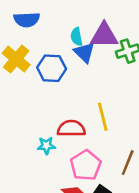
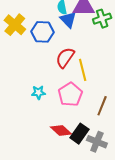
red semicircle: (71, 128) -> (65, 58), moved, turned -55
pink pentagon: (86, 165) -> (70, 95), moved

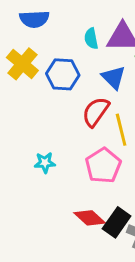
blue triangle: (68, 20) -> (114, 77), moved
cyan star: (38, 92) -> (45, 163), moved

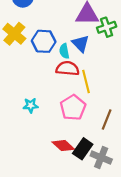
cyan semicircle: (91, 39) -> (64, 51), moved
red semicircle: (96, 112) -> (68, 68), turned 60

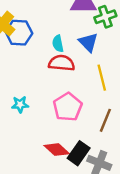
blue hexagon: (44, 41) -> (19, 33), moved
blue triangle: (81, 44) -> (88, 42), moved
yellow line: (86, 82) -> (102, 78), moved

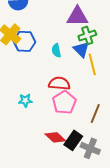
green cross: (105, 17) -> (87, 35), moved
red semicircle: (62, 63) -> (59, 83), moved
yellow line: (102, 78) -> (92, 64), moved

